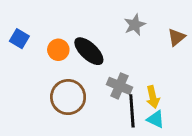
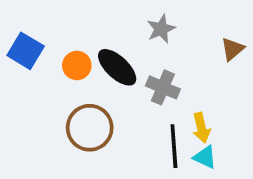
gray star: (135, 25) -> (161, 29), moved
blue square: (19, 39) -> (26, 51), size x1.4
gray cross: (119, 86) -> (163, 87), moved

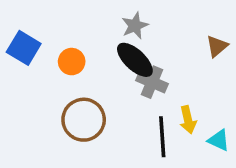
gray star: (161, 29) -> (135, 26), moved
black ellipse: (117, 67) -> (135, 60), moved
cyan triangle: (205, 157) -> (219, 140), moved

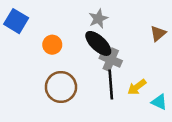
blue square: (24, 48) -> (16, 21), moved
yellow arrow: (188, 120) -> (137, 87), turned 66
black line: (162, 137) -> (111, 84), moved

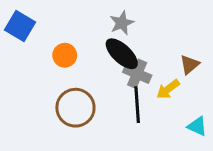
brown triangle: (158, 33) -> (190, 65), moved
yellow arrow: (137, 87) -> (168, 89), moved

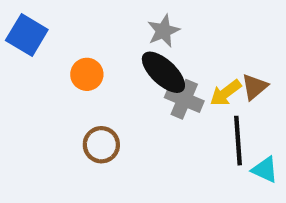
yellow arrow: (168, 89) -> (226, 93), moved
black line: (137, 105) -> (238, 141), moved
brown circle: (75, 108) -> (101, 145), size x0.7

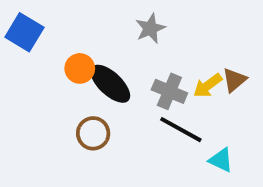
black ellipse: (163, 72) -> (110, 84), moved
black line: (238, 141) -> (181, 130), moved, turned -57
cyan triangle: (265, 170) -> (221, 160), moved

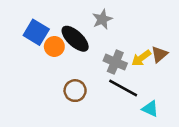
blue square: (24, 32) -> (36, 32), moved
black ellipse: (110, 84) -> (75, 39), moved
brown circle: (93, 133) -> (75, 91), moved

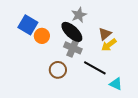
black ellipse: (75, 39) -> (72, 32), moved
brown triangle: (159, 54) -> (105, 34), moved
gray cross: (115, 62) -> (73, 48), moved

